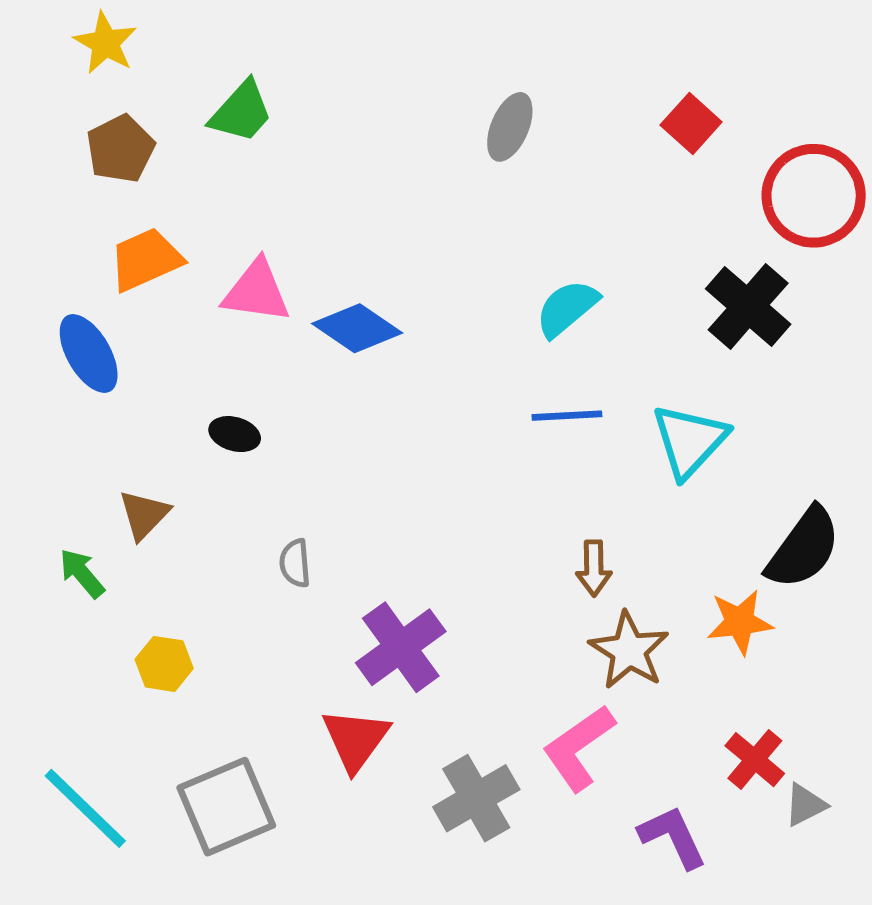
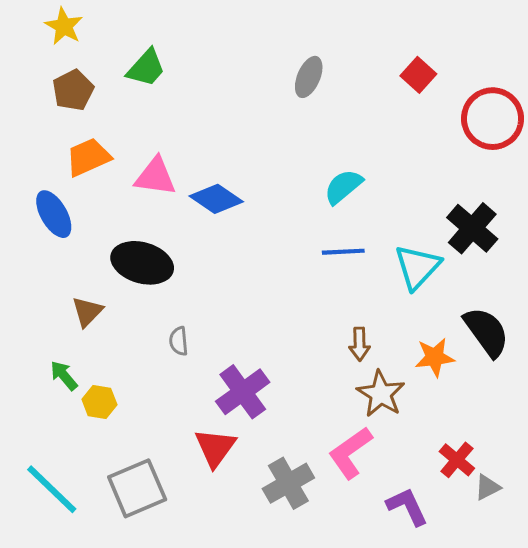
black cross: (748, 306) -> (472, 228), moved
black ellipse: (235, 434) -> (142, 263), size x2.0
black semicircle: (804, 548) -> (486, 332), turned -72
green arrow: (82, 573) -> (64, 376), moved
orange star: (740, 622) -> (435, 357), moved

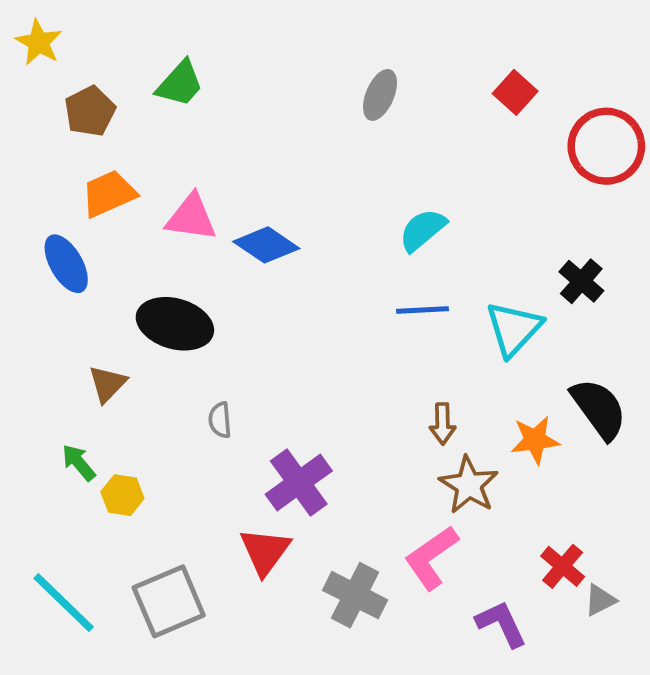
yellow star: (64, 26) -> (39, 42), moved
black cross: (472, 228) -> (581, 281), size x0.7
gray cross: (288, 483) -> (355, 595), turned -33

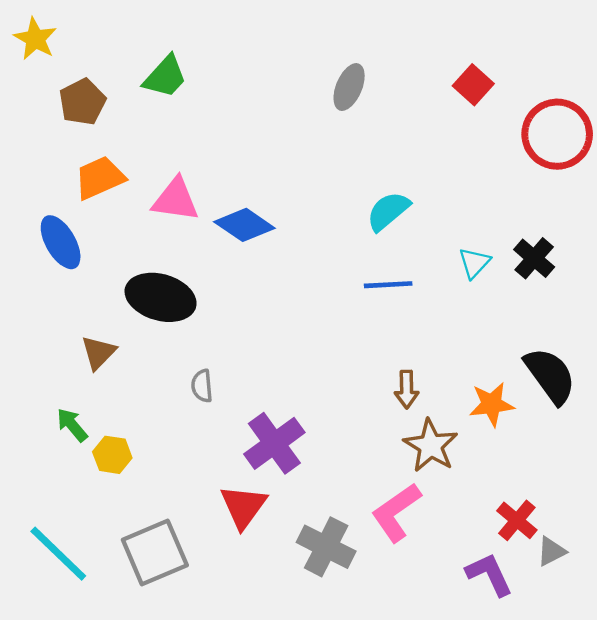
cyan triangle: (514, 329) -> (474, 263), moved, size x0.6
purple L-shape: (501, 624) -> (489, 574), moved

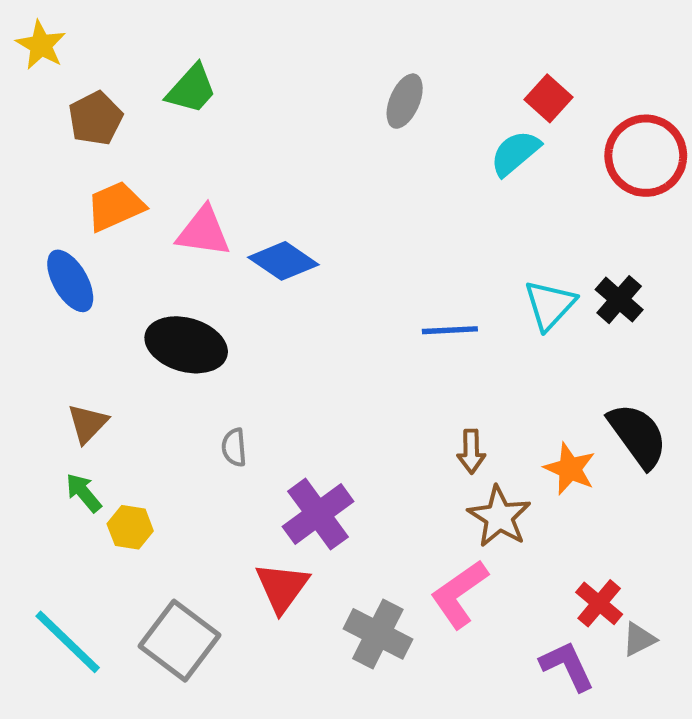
cyan semicircle: (388, 211) -> (515, 153), moved
cyan triangle: (474, 263) -> (550, 305), size x1.4
brown triangle: (99, 353) -> (88, 423), moved
orange star: (492, 404) -> (570, 469), turned 30
gray square: (155, 553) -> (179, 641), turned -30

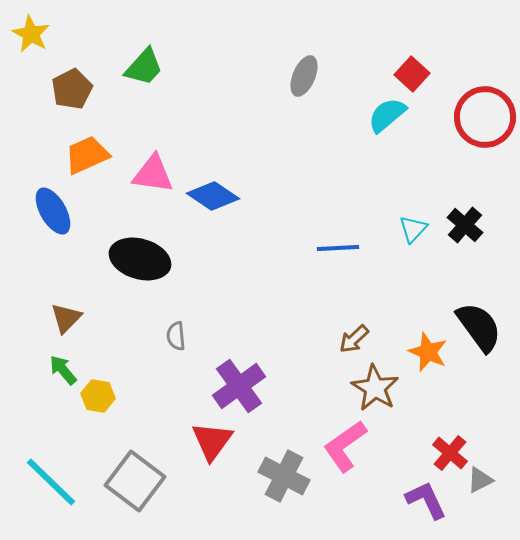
cyan triangle: (550, 305) -> (413, 229), size x0.7
brown arrow: (471, 451) -> (354, 339), turned 48

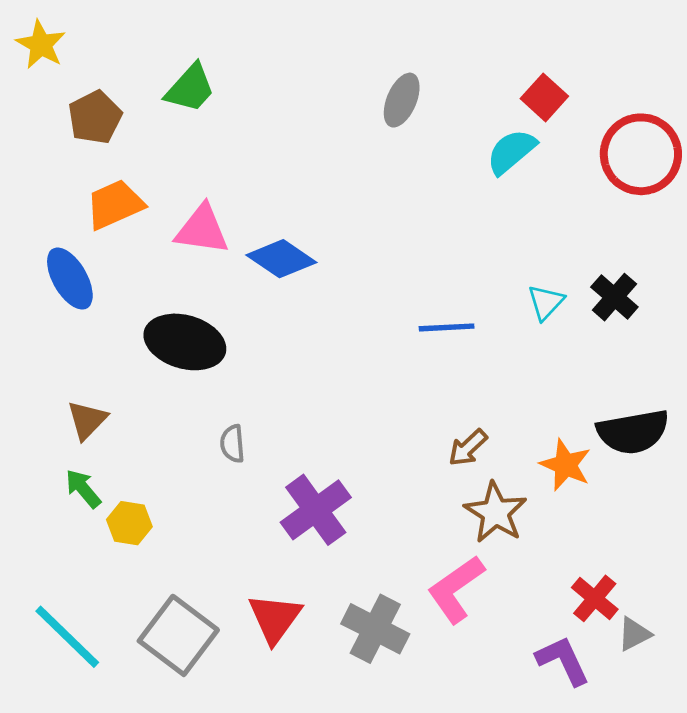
black semicircle: (479, 327) -> (633, 432), turned 116
red triangle: (212, 441) -> (275, 618), moved

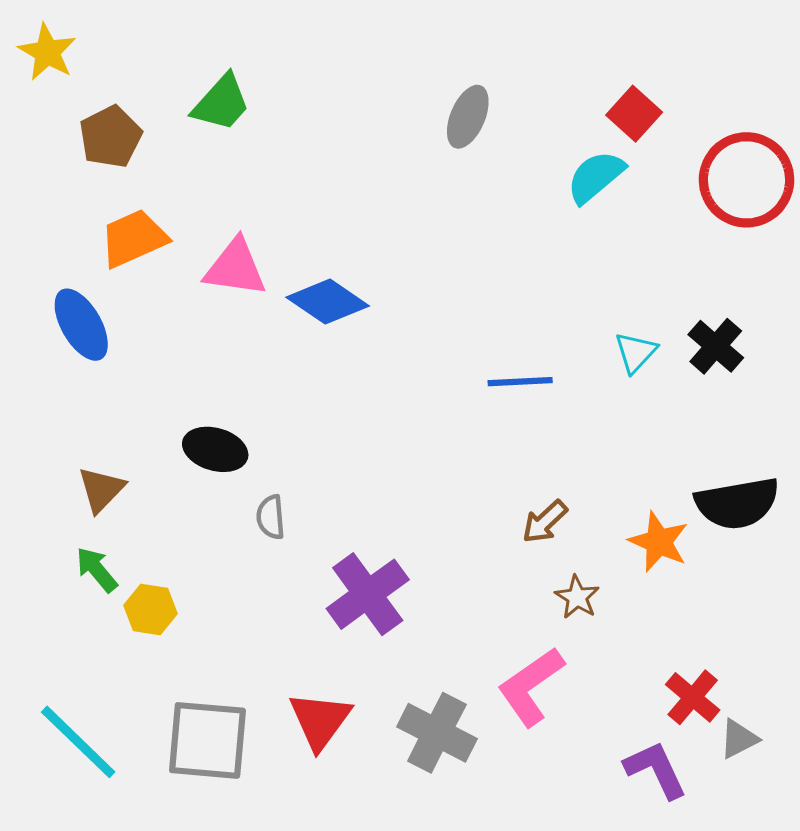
black ellipse: (185, 342) -> (215, 449), moved, size x0.7
brown star: (496, 512) -> (577, 597), size x0.6
gray square: (178, 635) -> (208, 740), turned -32

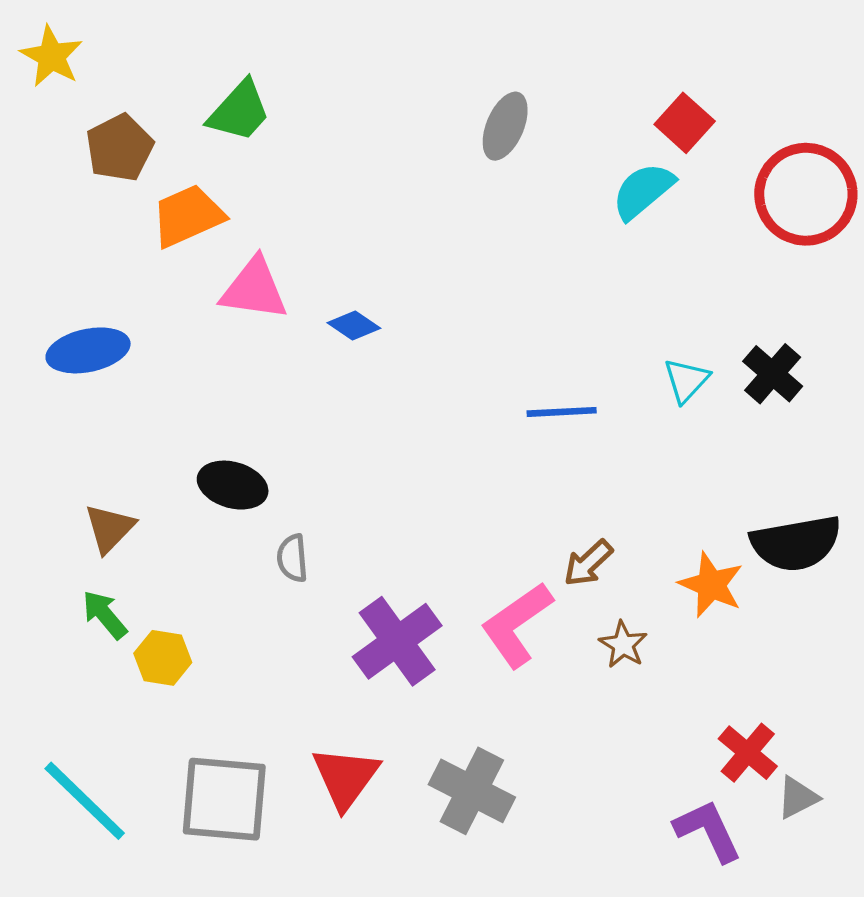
orange trapezoid: (134, 238) -> (188, 216), moved
blue diamond: (328, 302) -> (354, 326), size x0.6
blue ellipse: (81, 325) -> (88, 350), turned -72
pink L-shape: (531, 687) -> (517, 625), moved

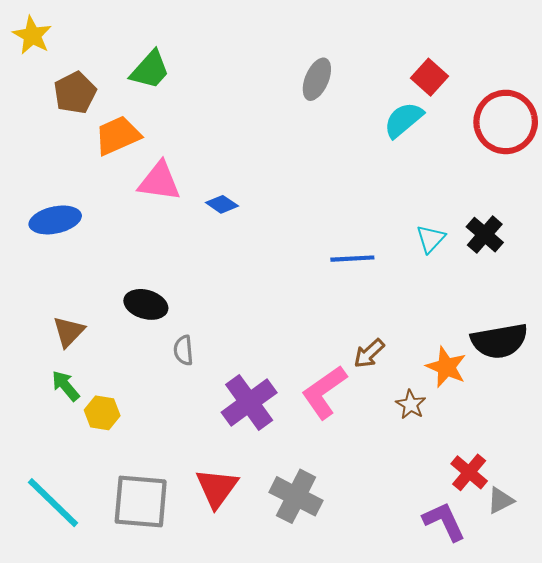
brown star: (623, 645) -> (411, 405), moved

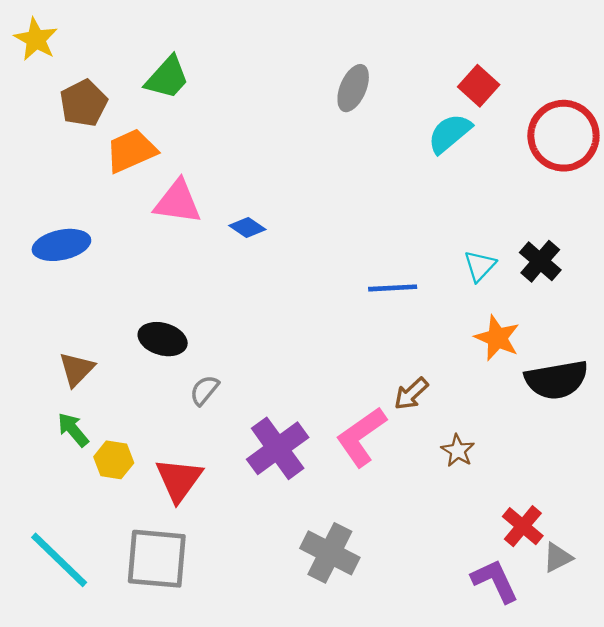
gray semicircle: (183, 350) -> (204, 390), turned 44
orange star: (446, 367) -> (497, 338), moved
red triangle: (217, 488) -> (179, 480), moved

